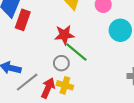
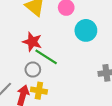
red star: (64, 35) -> (32, 42), turned 30

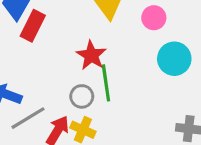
green line: (46, 57) -> (106, 83), turned 35

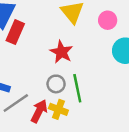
green line: (106, 83) -> (77, 88), moved

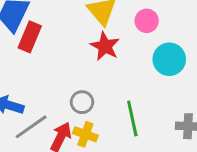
red star: (61, 52) -> (105, 46), moved
green line: (77, 88) -> (132, 119), moved

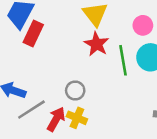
pink circle: (147, 21) -> (143, 25), moved
green line: (132, 119) -> (123, 60), moved

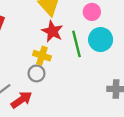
yellow cross: (77, 118) -> (42, 56), moved
red arrow: (56, 119) -> (21, 100), turned 30

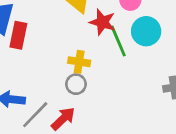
red star: (52, 31) -> (102, 22), moved

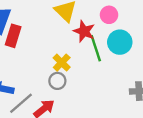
yellow cross: (79, 62) -> (62, 63), turned 30

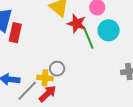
yellow cross: (62, 63) -> (45, 78), moved, turned -35

